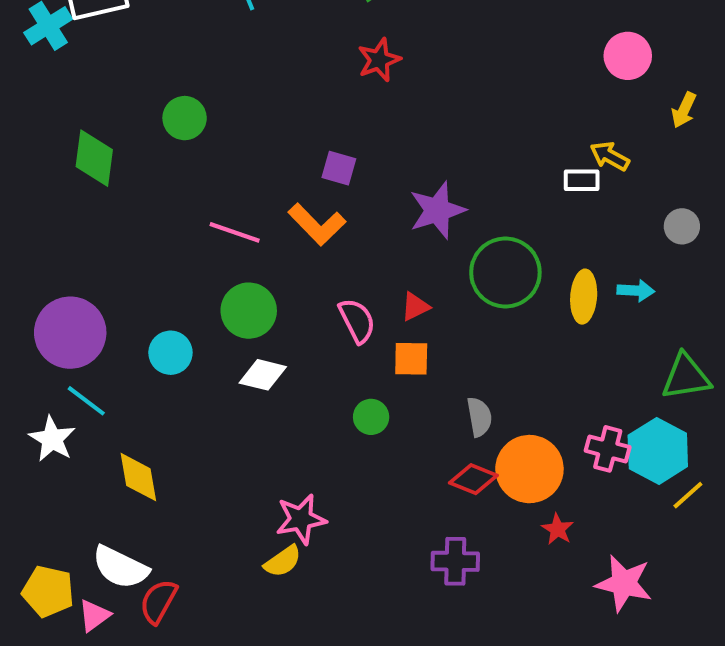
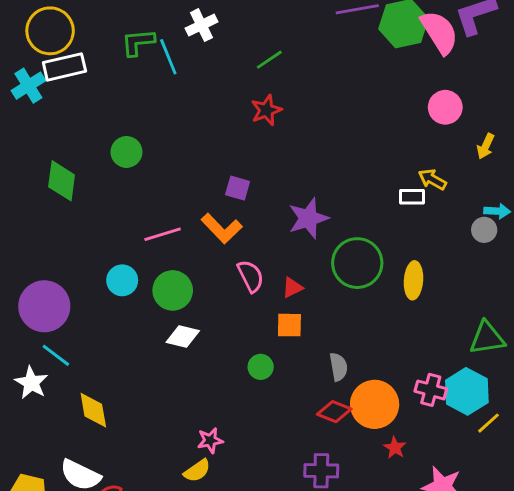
pink line: (235, 232) -> (163, 234), turned -36
cyan arrow: (636, 291) -> (497, 211), moved
pink semicircle: (357, 321) -> (251, 276), moved
cyan circle: (170, 353) -> (122, 280), moved
pink star: (301, 519) -> (210, 440), size x0.7

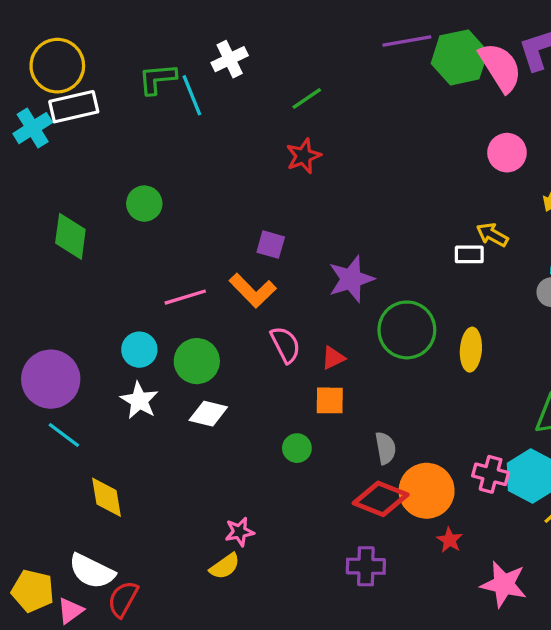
white star: (31, 383) -> (139, 400), moved
red diamond: (334, 412) -> (381, 499), size x1.4

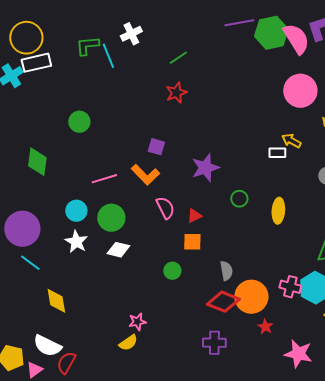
pink circle: (507, 153) -> (300, 91), size x1.4
green diamond: (70, 236) -> (37, 162), moved
green circle: (407, 330) -> (239, 199), size x0.5

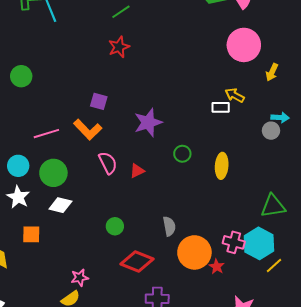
orange square: (192, 242) -> (31, 234), moved
red diamond: (223, 302) -> (137, 262), moved
red star: (265, 327) -> (217, 267), moved

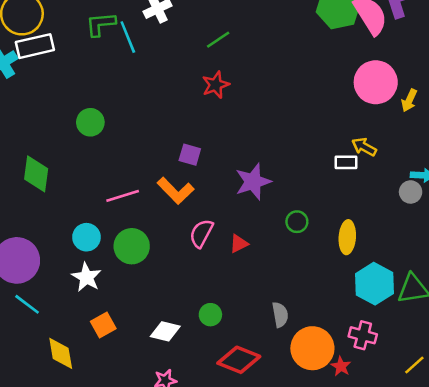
yellow arrow: (272, 72) -> (409, 100), moved
pink semicircle: (108, 163) -> (201, 233), turned -125
white diamond: (60, 205) -> (165, 331), moved
orange square: (31, 234) -> (103, 325), turned -30
cyan hexagon: (259, 243) -> (374, 284), moved

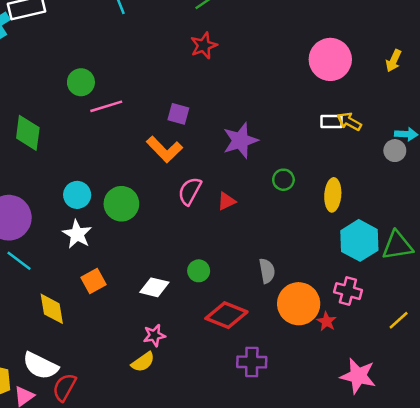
pink circle: (376, 82) -> (330, 59), moved
yellow arrow: (364, 147) -> (349, 121), moved
pink line: (123, 196) -> (106, 106), moved

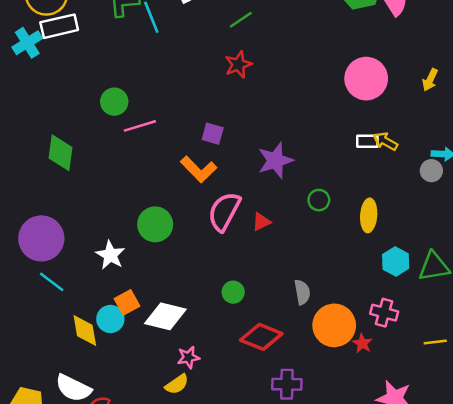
pink semicircle: (190, 191) -> (224, 212), size x1.4
cyan circle: (77, 195) -> (110, 319), moved
cyan hexagon: (359, 240) -> (396, 261), size x0.7
white diamond: (154, 287) -> (165, 316), moved, size x1.4
yellow line: (399, 320) -> (435, 342), turned 35

